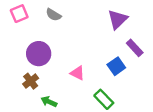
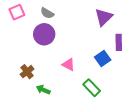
purple rectangle: (135, 48) -> (119, 42), turned 42
purple circle: (39, 54) -> (44, 34), moved

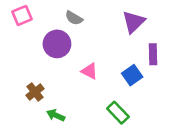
gray semicircle: (47, 13) -> (74, 18), moved
pink triangle: (68, 65) -> (89, 71), moved

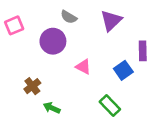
pink square: (22, 15) -> (14, 25), moved
purple triangle: (134, 22) -> (111, 21), moved

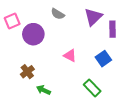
purple circle: (53, 41) -> (33, 34), moved
purple rectangle: (143, 51) -> (113, 29), moved

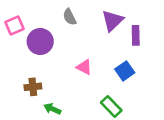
gray semicircle: (58, 14) -> (70, 17), turned 32
brown cross: (27, 72) -> (33, 87), turned 32

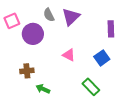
gray semicircle: (70, 17) -> (49, 15), moved
purple triangle: (112, 21) -> (71, 17), moved

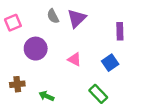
purple circle: (33, 34) -> (36, 49), moved
brown cross: (27, 71) -> (17, 84), moved

